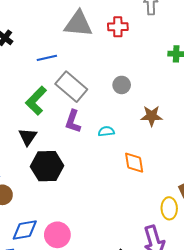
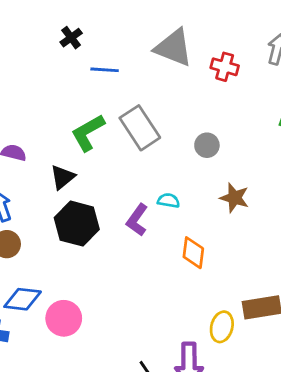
blue line: (47, 58) -> (105, 70), moved
purple L-shape: (73, 121) -> (137, 220), moved

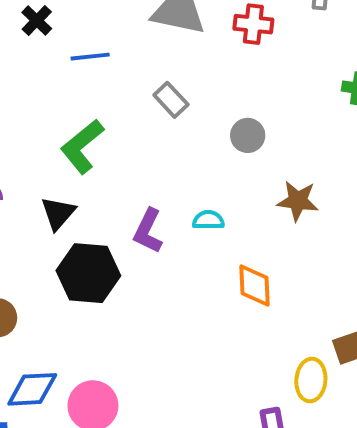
gray rectangle: (140, 128) -> (171, 100), moved, size x0.6
purple L-shape: (137, 220) -> (148, 231), moved

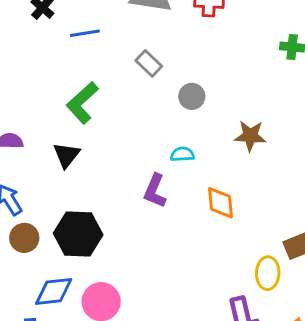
gray circle: (248, 135) -> (192, 96), moved
purple L-shape: (148, 231) -> (155, 191), moved
black hexagon: (88, 273) -> (78, 234), moved

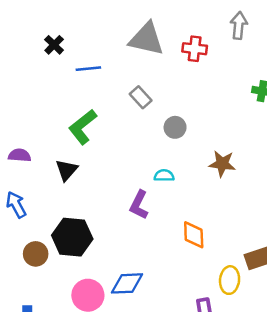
orange diamond: (220, 203) -> (194, 235), moved
brown circle: (24, 238) -> (36, 254), moved
blue diamond: (54, 291) -> (127, 283), moved

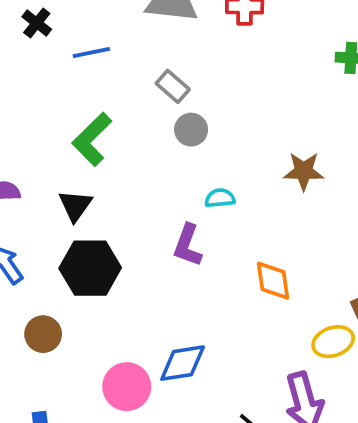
gray circle: (175, 127) -> (191, 130), moved
black hexagon: (72, 237) -> (90, 268), moved
yellow ellipse: (230, 280) -> (333, 342), turned 72

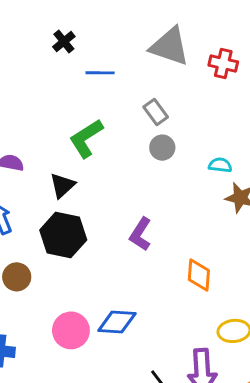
cyan semicircle: (220, 198) -> (220, 165), moved

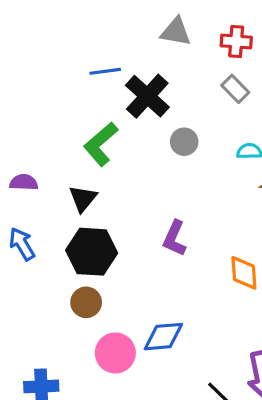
black cross: (64, 42) -> (147, 96), moved, size x1.8
gray triangle: (170, 46) -> (176, 32), size x0.7
gray rectangle: (156, 112) -> (235, 89), moved
brown circle: (17, 277) -> (86, 302), moved

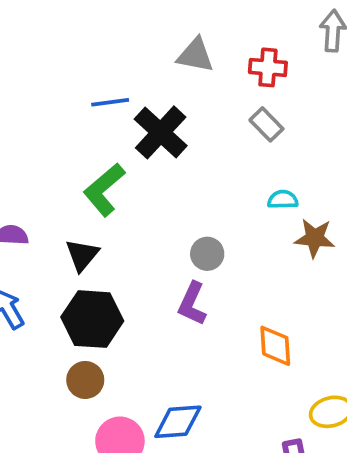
gray circle: (184, 142) -> (207, 254), moved

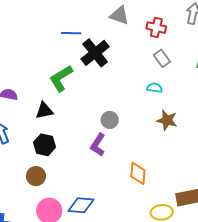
gray rectangle: (266, 124) -> (162, 58), moved
cyan semicircle: (283, 200) -> (155, 88), moved
black triangle: (82, 255) -> (44, 111), turned 30
black hexagon: (92, 319) -> (44, 145), size x0.7

